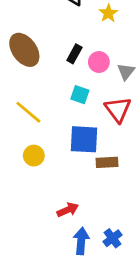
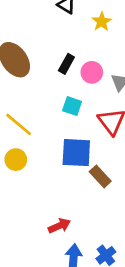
yellow circle: (34, 156) -> (16, 160), moved
brown rectangle: (107, 162) -> (100, 176), turned 50

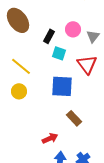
black rectangle: (66, 64) -> (49, 36), moved
brown rectangle: (100, 176) -> (74, 118), moved

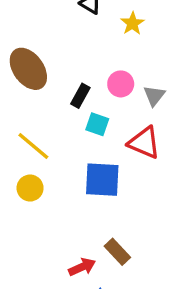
red triangle: (87, 64) -> (144, 143), turned -30
brown rectangle: (74, 118) -> (117, 252), moved

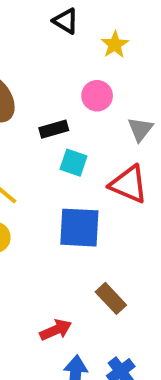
pink circle: (121, 84) -> (97, 96), moved
black rectangle: (80, 96) -> (54, 129), turned 45
brown rectangle: (117, 252) -> (111, 298), moved

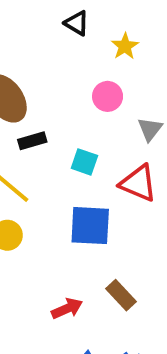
black rectangle: (54, 129) -> (32, 141), moved
red arrow: (56, 330) -> (67, 309), moved

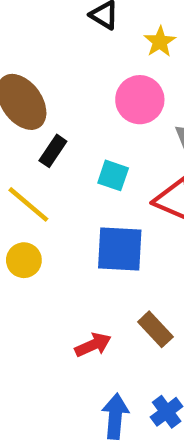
pink circle: (108, 96) -> (140, 100), size x1.4
black rectangle: (32, 141) -> (53, 151), turned -40

